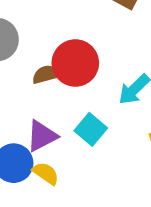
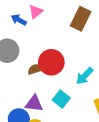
purple triangle: (42, 136) -> (34, 104), turned 36

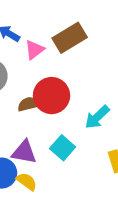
pink triangle: (36, 12) -> (34, 50), moved
brown rectangle: (81, 19) -> (70, 38), moved, turned 30

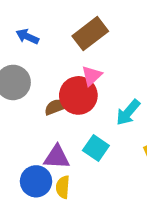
pink triangle: (34, 50) -> (92, 76), moved
yellow semicircle: (27, 181) -> (63, 187), turned -115

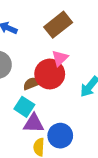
cyan square: (96, 148) -> (24, 107), moved
blue circle: (36, 181) -> (60, 136), moved

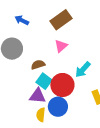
red circle: (50, 74) -> (62, 85), moved
cyan square: (24, 107) -> (44, 81), moved

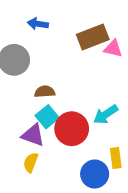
blue arrow: (22, 20) -> (38, 24), turned -32
pink triangle: (61, 46) -> (113, 49), moved, turned 40
blue circle: (58, 107) -> (95, 174), moved

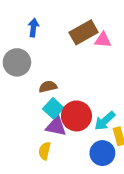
blue arrow: (38, 24) -> (33, 28), turned 96
cyan arrow: (106, 114) -> (105, 121), moved
purple triangle: (33, 135) -> (56, 126), moved

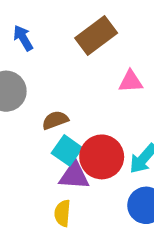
blue arrow: (33, 28) -> (23, 38), turned -30
pink triangle: (103, 40) -> (131, 81), moved

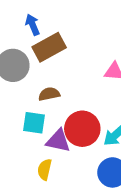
brown rectangle: (96, 35) -> (49, 47), moved
cyan square: (67, 150) -> (34, 123), moved, turned -35

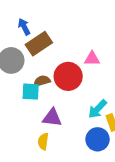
cyan square: (34, 123) -> (31, 92), moved
red circle: (82, 129) -> (68, 76), moved

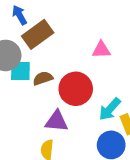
red circle: (68, 76) -> (76, 89), moved
cyan square: (31, 92) -> (20, 71), moved

